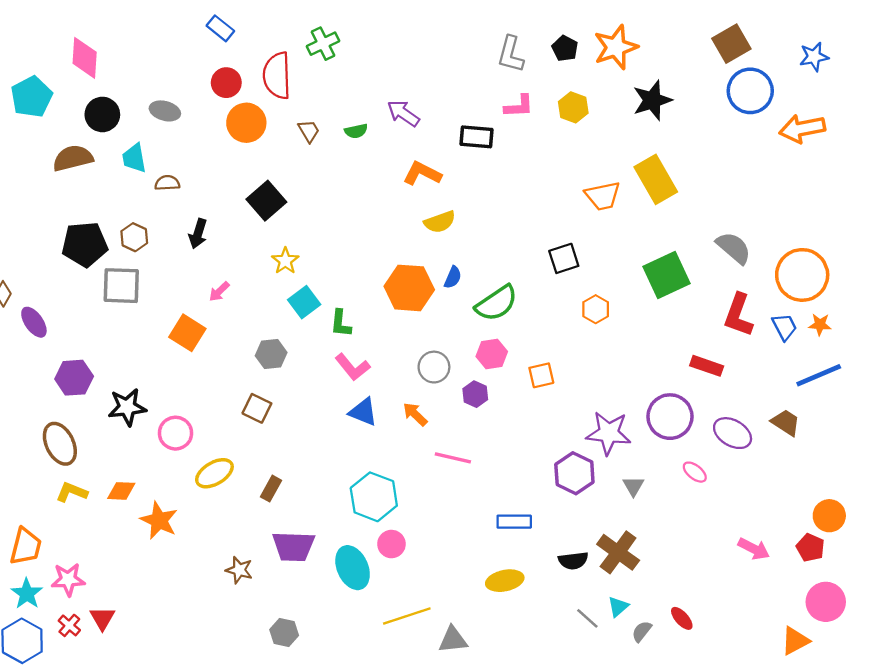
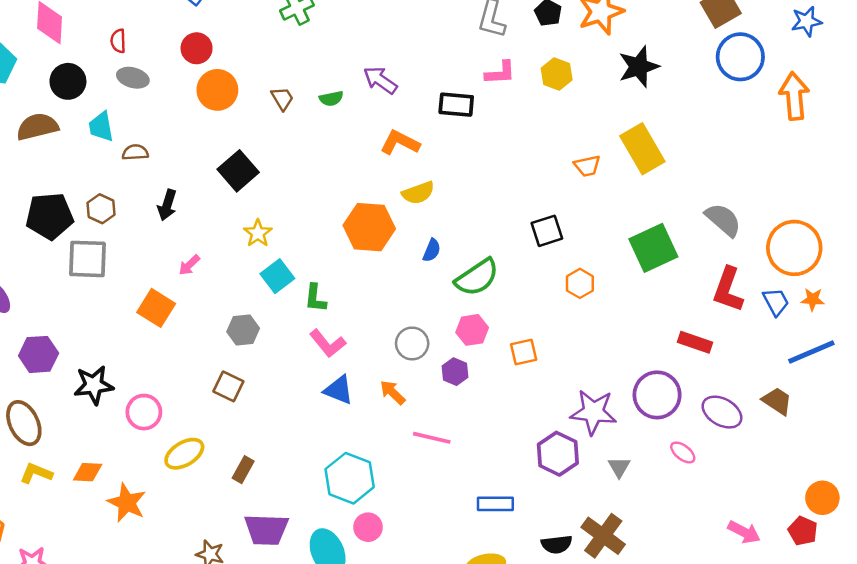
red semicircle: (277, 76) -> (118, 41), moved, size x0.5
orange arrow: (802, 129) -> (794, 96), turned 96
orange trapezoid: (603, 196) -> (587, 166), size x0.7
orange hexagon: (409, 288) -> (369, 227), moved

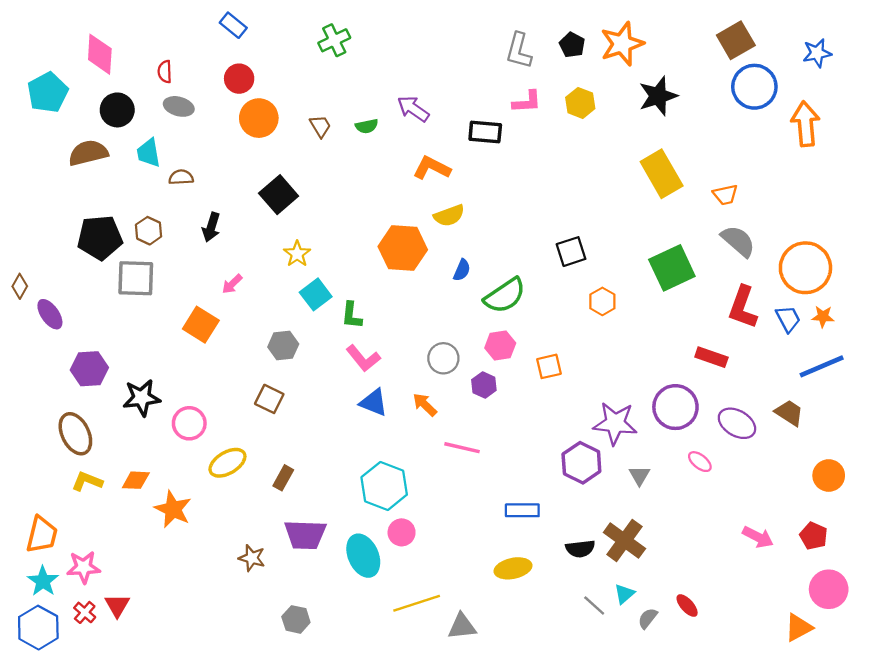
orange trapezoid: (587, 166) -> (725, 195), moved
orange circle: (822, 498) -> (829, 476), moved

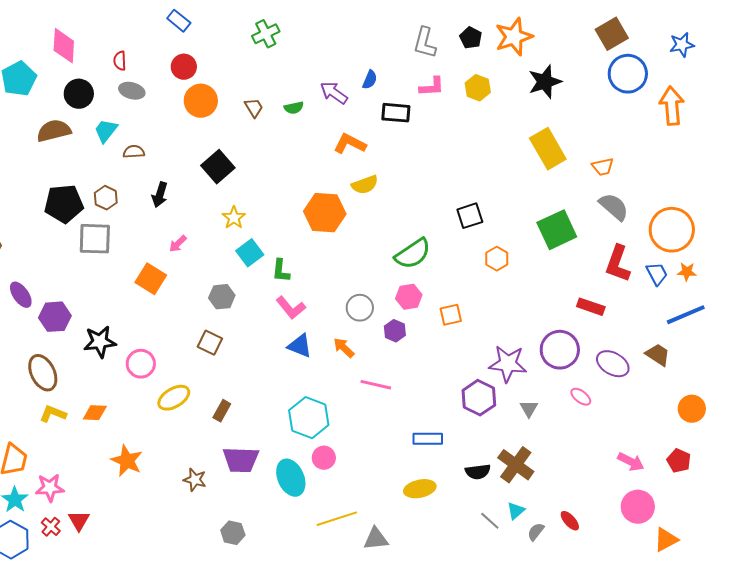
cyan trapezoid: (149, 153) -> (106, 131), turned 48
blue semicircle: (462, 270) -> (370, 80), moved
purple ellipse: (50, 314) -> (21, 295), moved
orange star: (173, 509) -> (127, 461), moved
pink circle: (829, 589) -> (638, 507), moved

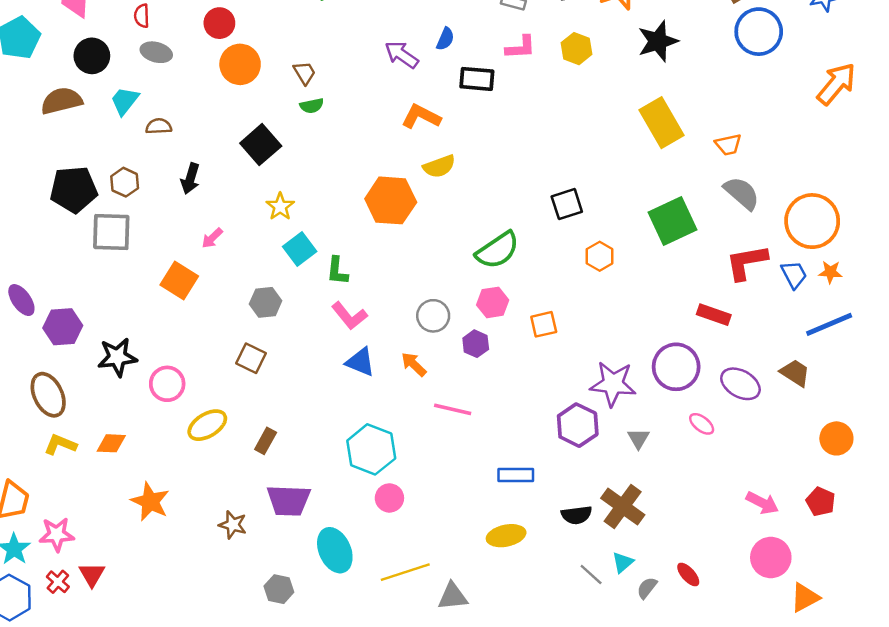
orange arrow: (672, 106) -> (836, 84), moved, turned 45
green semicircle: (294, 108) -> (312, 106), moved
red L-shape: (618, 264) -> (747, 262), turned 60
cyan ellipse: (291, 478) -> (335, 550), moved

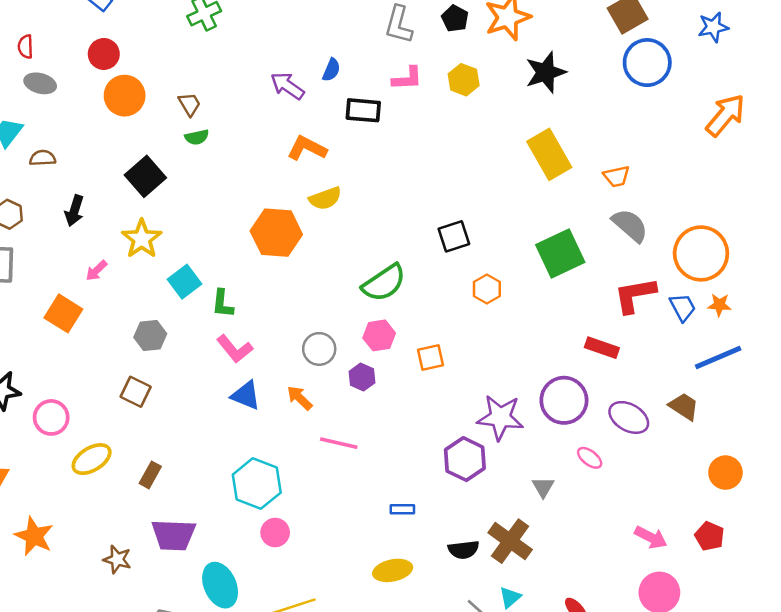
yellow star: (280, 206) -> (142, 239), moved, size x1.4
gray triangle: (638, 438) -> (543, 487), moved
blue rectangle: (516, 475) -> (402, 509), size x0.7

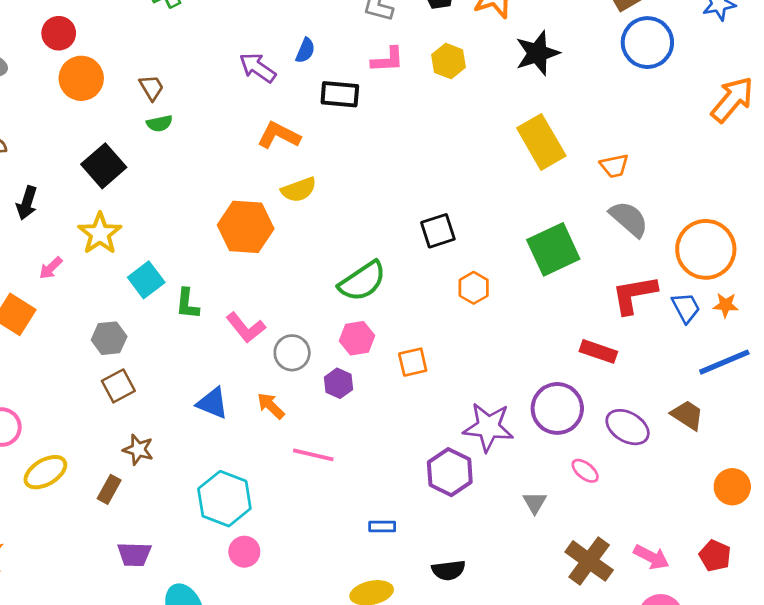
pink L-shape: (235, 349) -> (246, 328), moved
brown square: (136, 392) -> (118, 386), moved, turned 36
purple trapezoid: (174, 535) -> (134, 554), size x0.7
brown cross: (510, 541) -> (589, 561), moved
brown star: (117, 559) -> (138, 450), moved

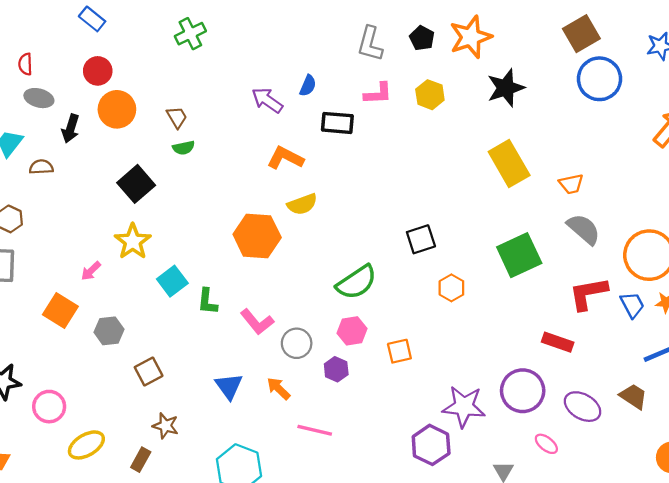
black arrow: (27, 203) -> (71, 129), moved
gray hexagon: (109, 338) -> (109, 331), moved
blue triangle: (212, 403) -> (229, 386), turned 32

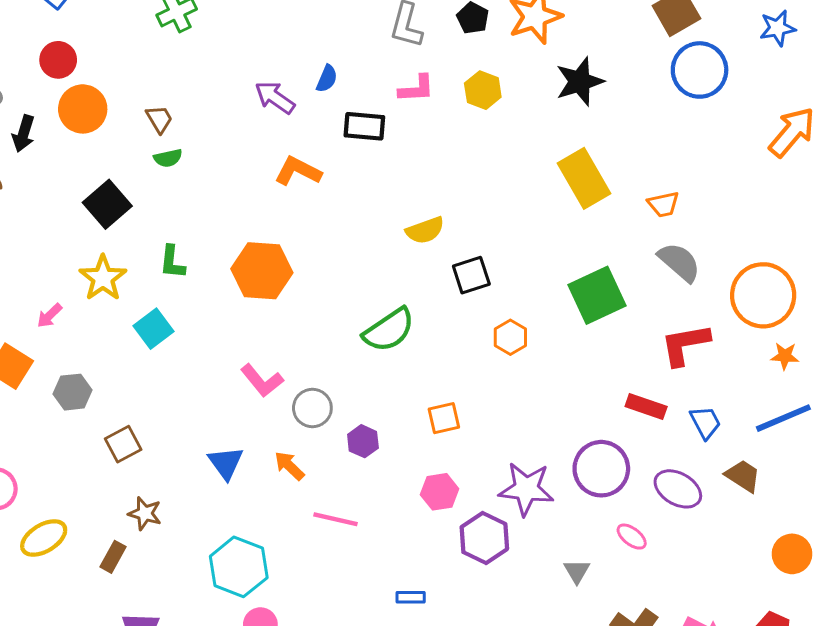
yellow semicircle: (302, 204) -> (425, 230), moved
green L-shape: (207, 301) -> (172, 262), moved
blue trapezoid: (632, 305) -> (705, 422), moved
pink hexagon: (352, 331) -> (440, 492), moved

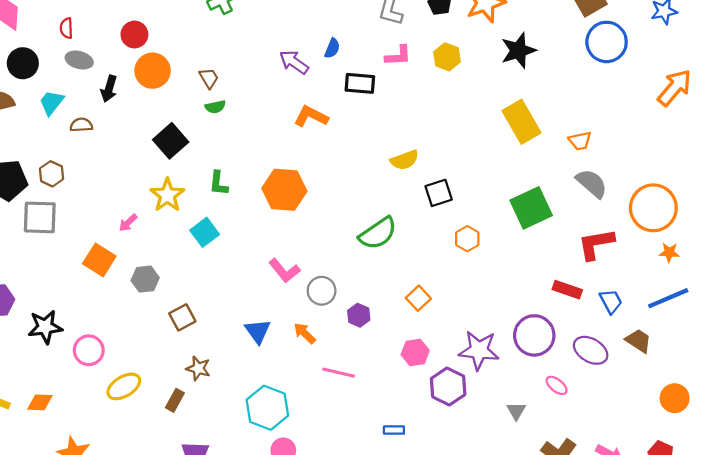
orange square: (444, 418) -> (418, 298), turned -30

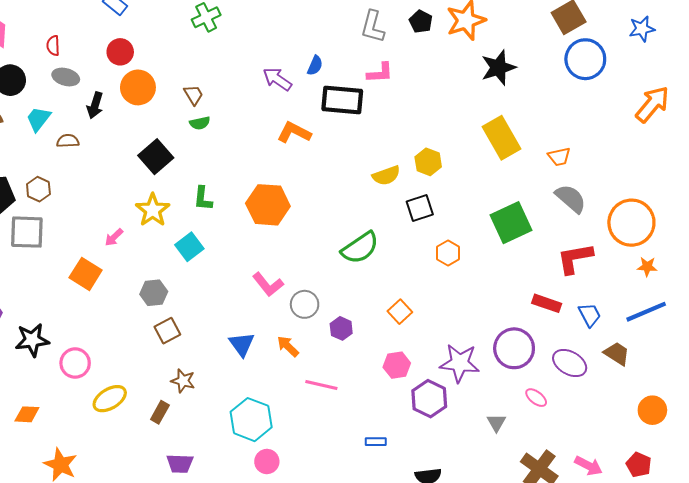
yellow hexagon: (447, 57) -> (428, 162), moved
black rectangle: (360, 83) -> (342, 100), size x1.4
gray hexagon: (145, 279) -> (154, 293), moved

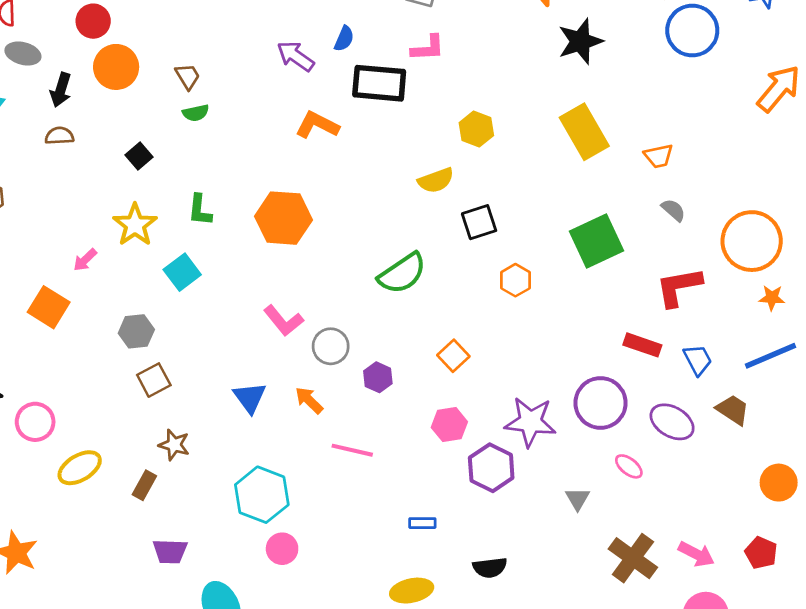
brown semicircle: (68, 141) -> (59, 136), moved
black square: (156, 157) -> (139, 156), size x0.6
yellow hexagon: (428, 162) -> (476, 129), moved
gray semicircle: (571, 199) -> (673, 210), size x0.6

